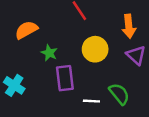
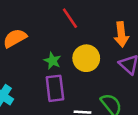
green star: (49, 53) -> (52, 61), moved

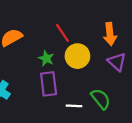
red line: (70, 18) -> (62, 33), moved

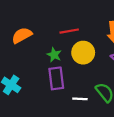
red line: (62, 33) -> (69, 31), turned -66

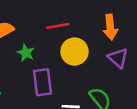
green star: (54, 55) -> (26, 53), moved

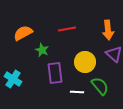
yellow circle: (74, 52) -> (85, 62), moved

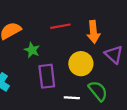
orange arrow: (108, 30) -> (93, 32), moved

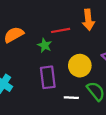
orange arrow: (93, 32) -> (88, 20), moved
green star: (32, 50) -> (45, 45), moved

